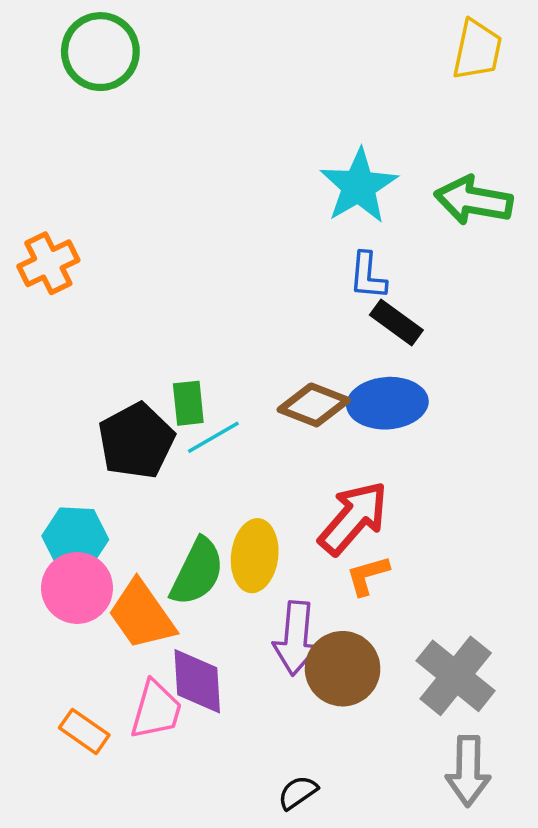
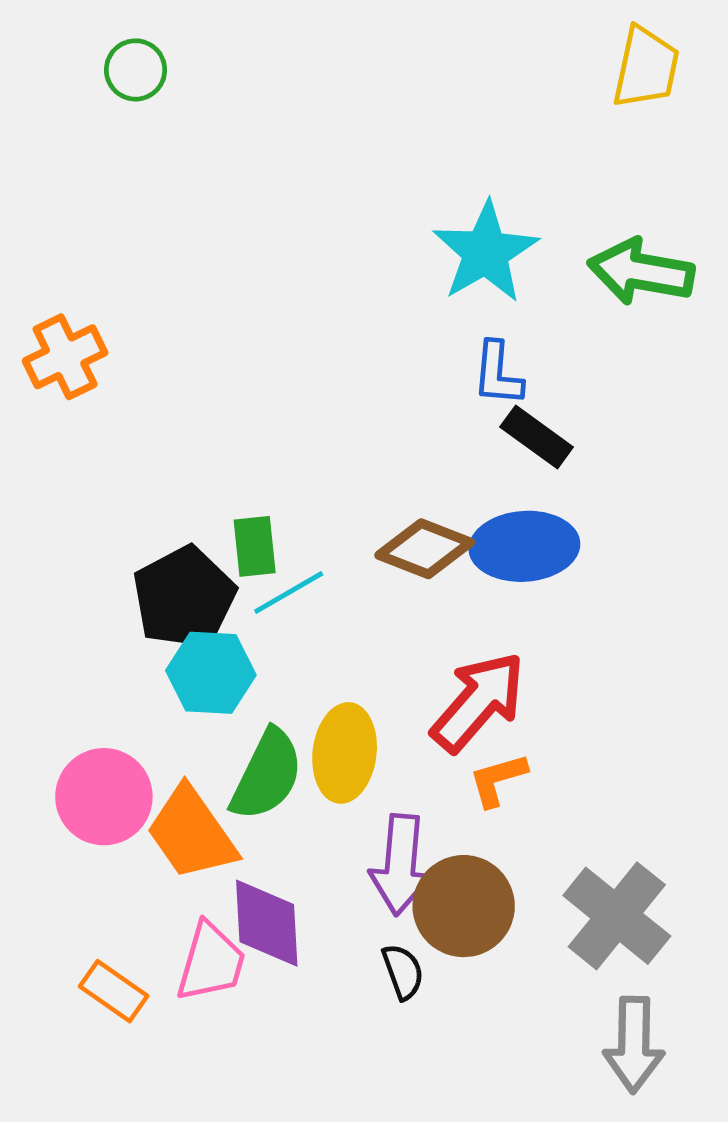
green circle: (100, 52) -> (136, 70), size x0.6
cyan hexagon: (75, 538) -> (211, 673), moved
black semicircle: (298, 792) -> (403, 972), moved, turned 105

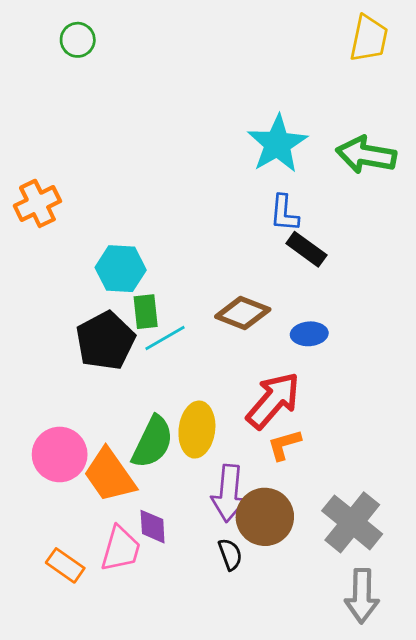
blue ellipse: (524, 546) -> (309, 334), moved, size x0.6
cyan hexagon: (211, 673) -> (121, 269), moved
purple diamond: (267, 923) -> (153, 527), size x0.7

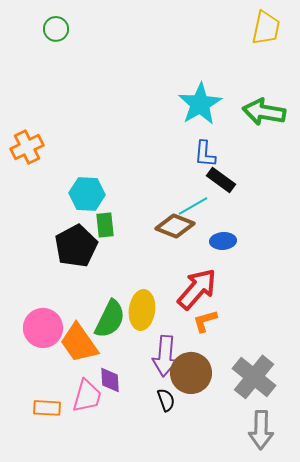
cyan line: (165, 338) -> (193, 206), moved
orange rectangle: (65, 565) -> (47, 408), turned -32

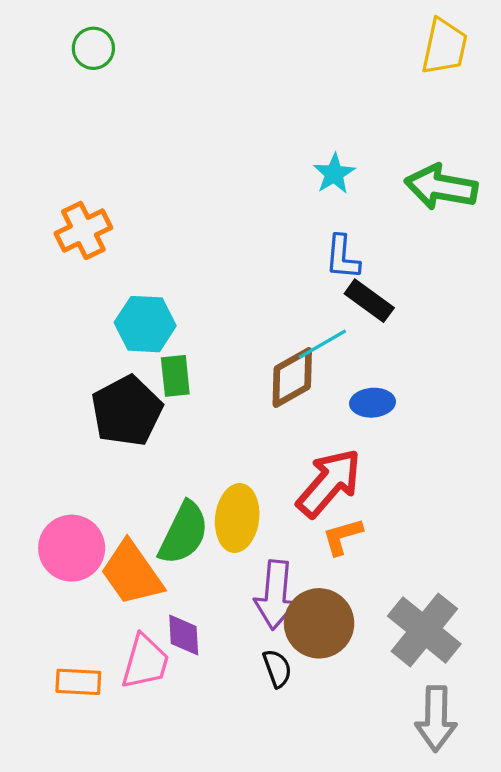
cyan star: (200, 104) -> (334, 174), size x0.6
orange cross: (27, 147) -> (83, 230), moved
brown diamond: (175, 226) -> (292, 378), turned -51

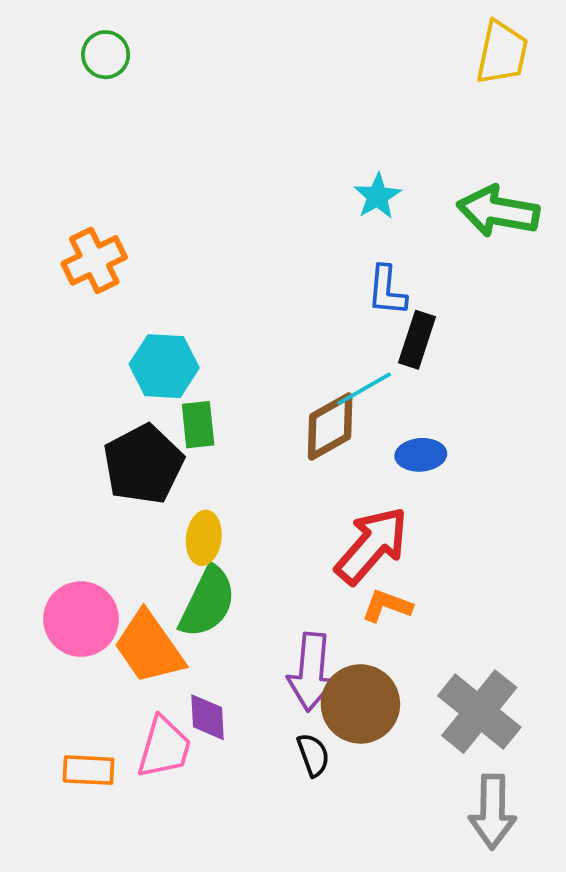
black rectangle: (369, 301) -> (417, 340), turned 72
yellow ellipse: (237, 518) -> (204, 538), moved, size x0.7
orange L-shape: (342, 536) -> (387, 606), turned 36

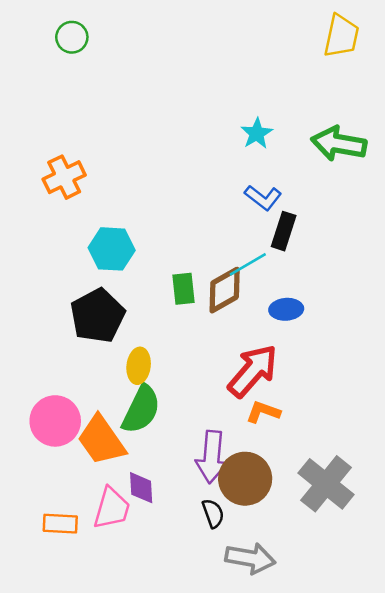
blue L-shape: (387, 291) -> (263, 198), turned -57
green rectangle: (198, 425) -> (184, 289), moved
gray arrow: (493, 812) -> (250, 558), moved, turned -81

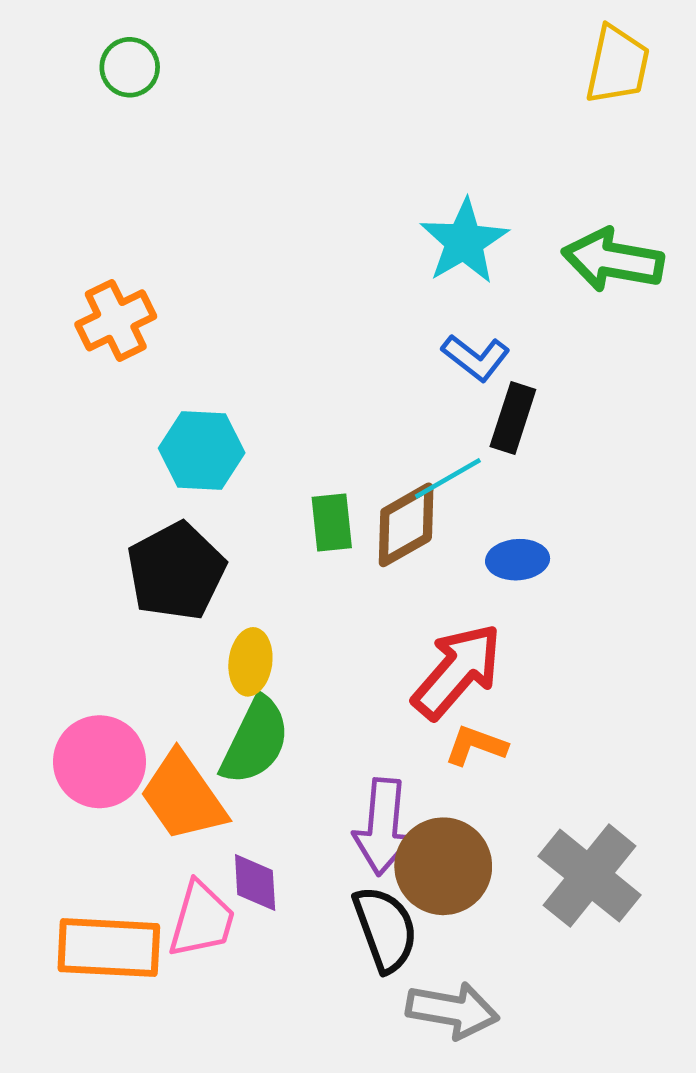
cyan star: (257, 133) -> (464, 241), size x1.5
black semicircle: (213, 513) -> (385, 929), size x1.6
orange rectangle: (60, 524) -> (109, 948), size x1.6

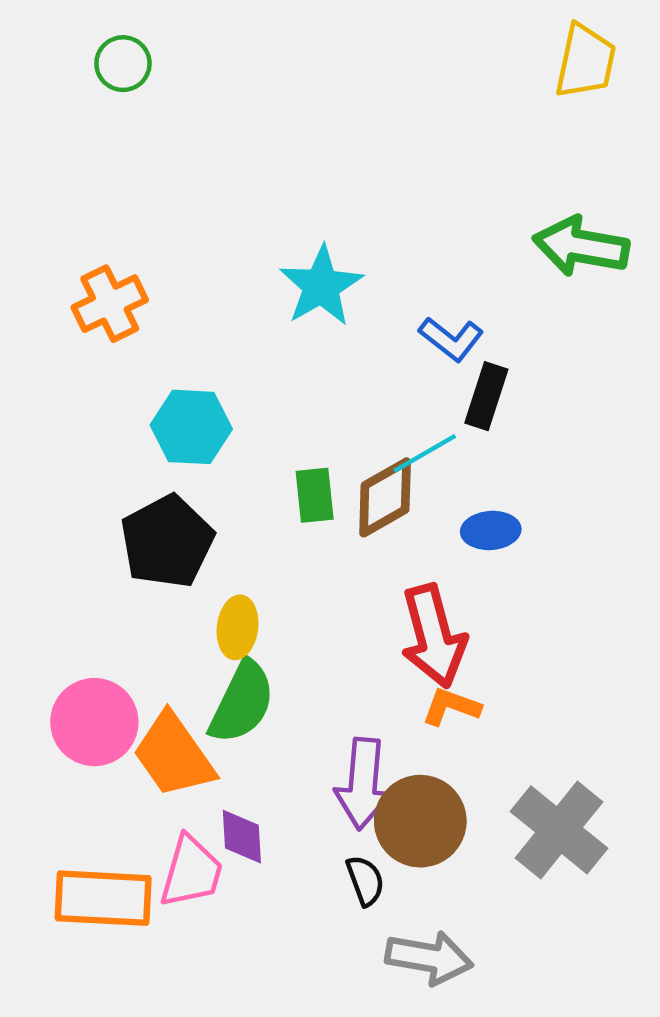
cyan star: (464, 241) -> (321, 286), moved
red arrow: (457, 671) -> (434, 636), turned 124
black semicircle: (385, 929) -> (365, 881), size x0.6

